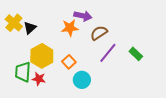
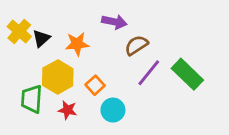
orange star: (70, 28) -> (77, 44), moved
green rectangle: (136, 54) -> (187, 74), size x1.6
red star: (39, 79) -> (67, 110), moved

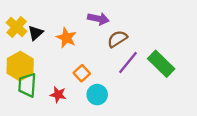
orange star: (77, 44) -> (66, 38), turned 30
yellow hexagon: (58, 77) -> (20, 66), moved

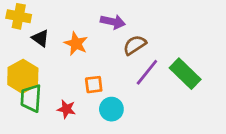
yellow cross: (17, 27) -> (19, 16), moved, turned -30
black triangle: (36, 33) -> (41, 38), turned -42
orange square: (82, 73) -> (94, 85), turned 35

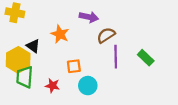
black triangle: (41, 38) -> (33, 46), moved
purple line: (147, 72) -> (116, 57), turned -40
green rectangle: (185, 74) -> (146, 58), size x0.7

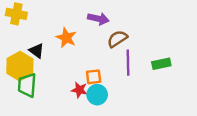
green rectangle: (146, 58) -> (161, 64), turned -56
orange square: (74, 66) -> (94, 77), moved
red star: (52, 86) -> (79, 90), moved

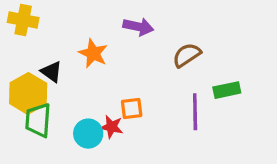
brown semicircle: (117, 39) -> (187, 55), moved
purple line: (128, 63) -> (195, 112), moved
cyan circle: (97, 95) -> (88, 134), moved

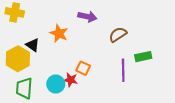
orange square: (132, 108) -> (83, 68), turned 32
green trapezoid: (38, 120) -> (24, 88), moved

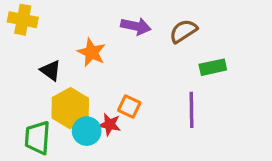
brown semicircle: (118, 35) -> (183, 31), moved
green rectangle: (143, 57) -> (213, 67), moved
yellow hexagon: (18, 59) -> (70, 108), moved

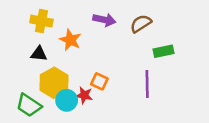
yellow cross: (23, 20) -> (41, 21), moved
black triangle: (51, 70) -> (39, 54), turned -30
green trapezoid: (37, 138) -> (29, 105), turned -60

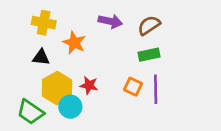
green rectangle: (163, 51) -> (149, 55), moved
orange square: (99, 81) -> (133, 87), moved
red star: (84, 95) -> (89, 85), moved

